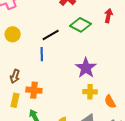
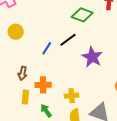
black line: (51, 35) -> (68, 40), moved
blue line: (42, 54) -> (47, 48), turned 40
yellow cross: (90, 92) -> (72, 96), moved

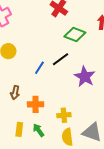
yellow rectangle: (25, 97) -> (19, 129), moved

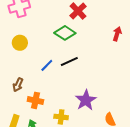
green diamond: (75, 34) -> (65, 33), moved
purple star: (85, 77) -> (86, 100), moved

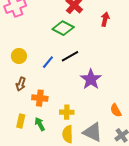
red arrow: (117, 34) -> (105, 19), moved
yellow circle: (20, 43) -> (19, 56), moved
purple star: (86, 100) -> (91, 79), moved

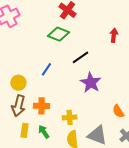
red arrow: (105, 19) -> (114, 35), moved
yellow circle: (19, 56) -> (18, 83), moved
black line: (70, 56) -> (81, 57), moved
brown arrow: (21, 84) -> (18, 106), moved, size x1.5

